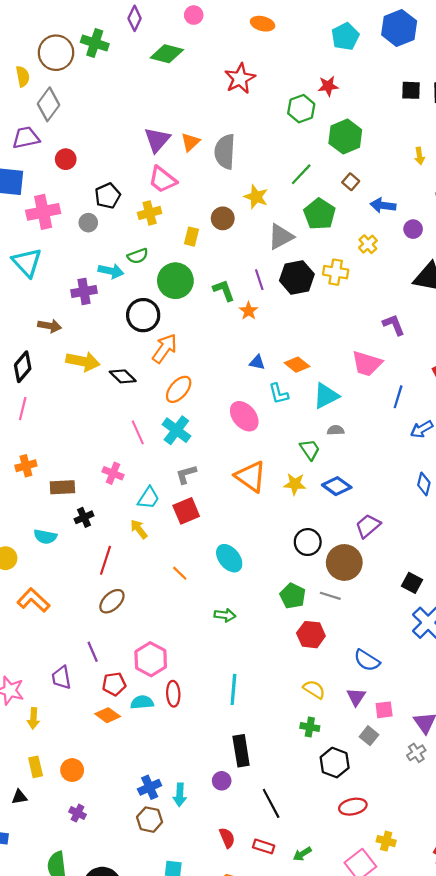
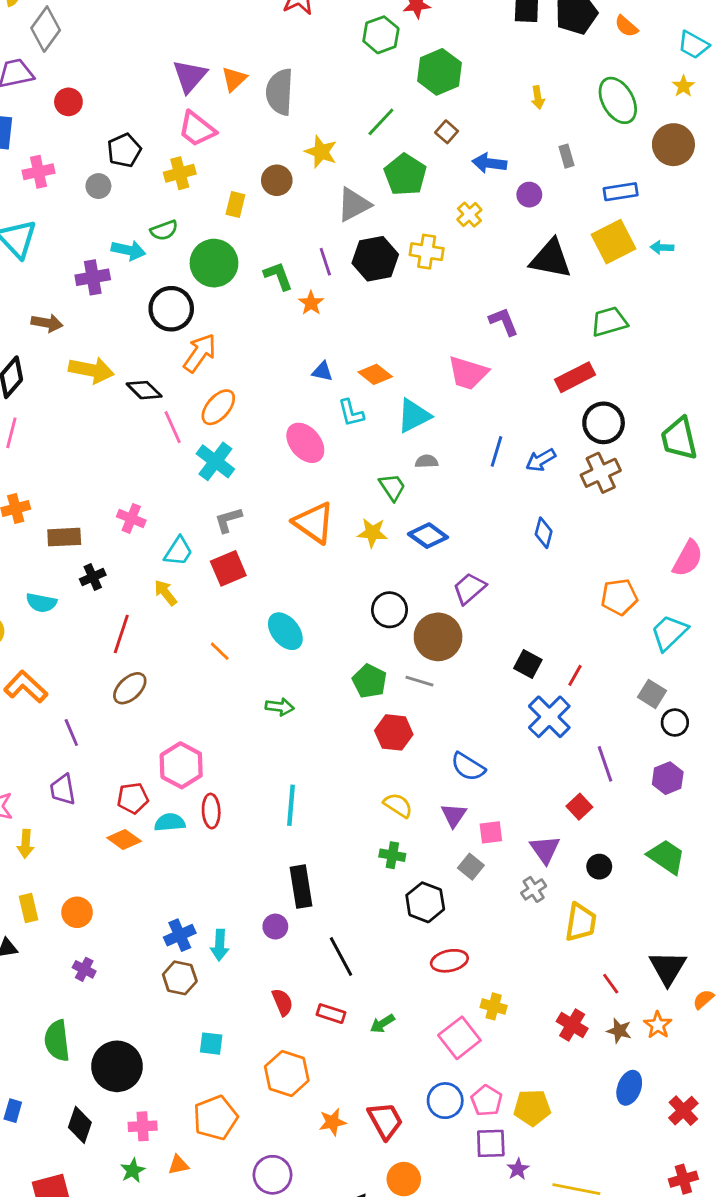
pink cross: (43, 212) -> (39, 172), size x0.7
blue line: (398, 397) -> (497, 451), moved
pink line: (138, 432) -> (173, 427), moved
purple line: (93, 652) -> (71, 732), moved

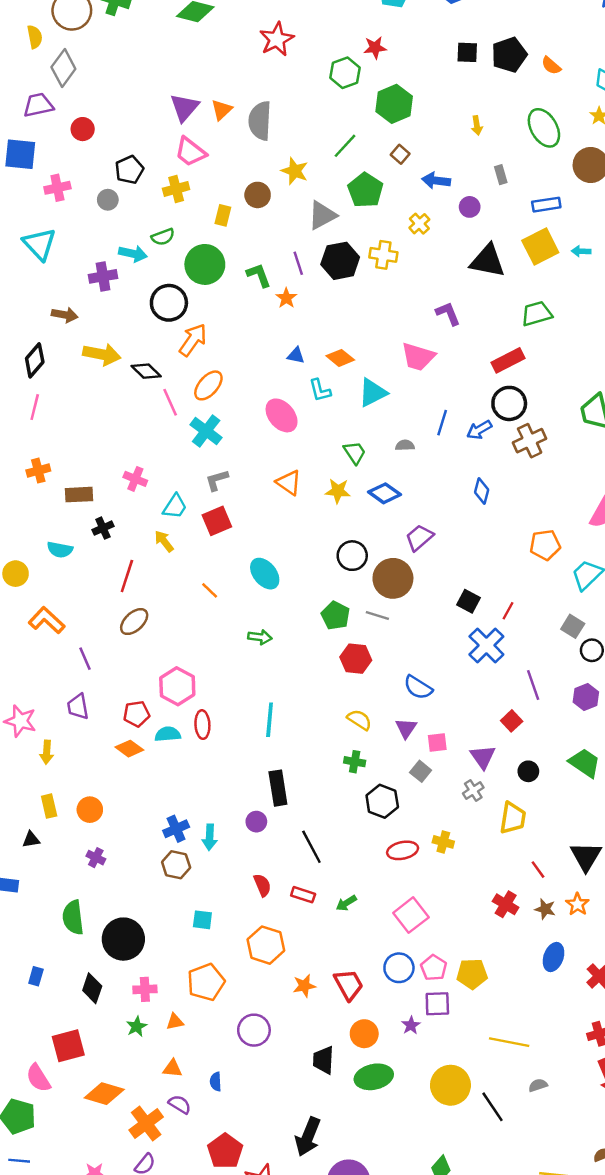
black circle: (604, 423) -> (509, 403), moved
gray semicircle: (427, 461) -> (405, 445), moved
orange triangle: (314, 523) -> (289, 483), size x0.7
yellow cross: (494, 1006) -> (443, 842), moved
purple star: (518, 1169) -> (411, 1025), moved

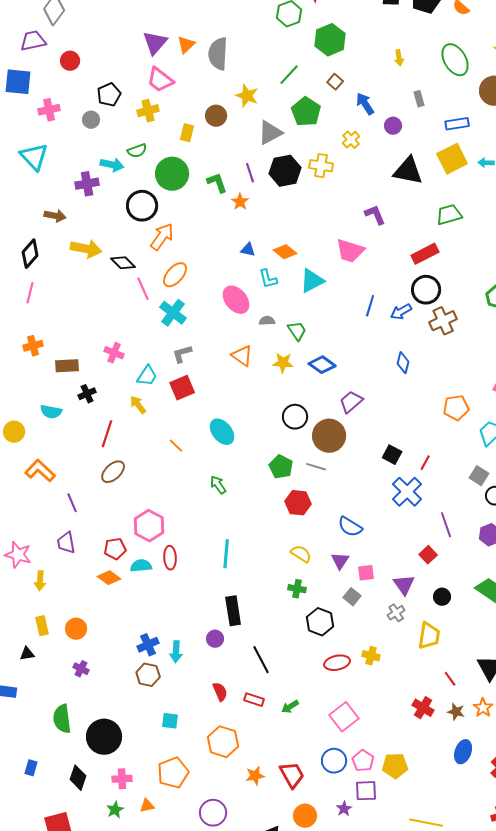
blue arrow: (436, 181) -> (365, 104), turned 50
gray semicircle: (405, 445) -> (267, 321), moved
green arrow: (260, 637) -> (218, 485), turned -132

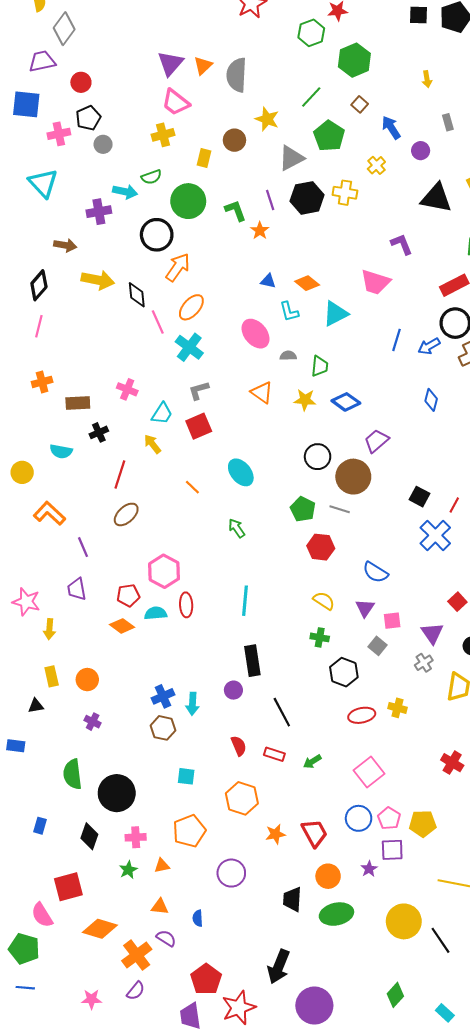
black pentagon: (109, 95) -> (88, 118), moved
black diamond: (123, 263) -> (137, 295), turned 40
green trapezoid: (297, 331) -> (320, 366), turned 40

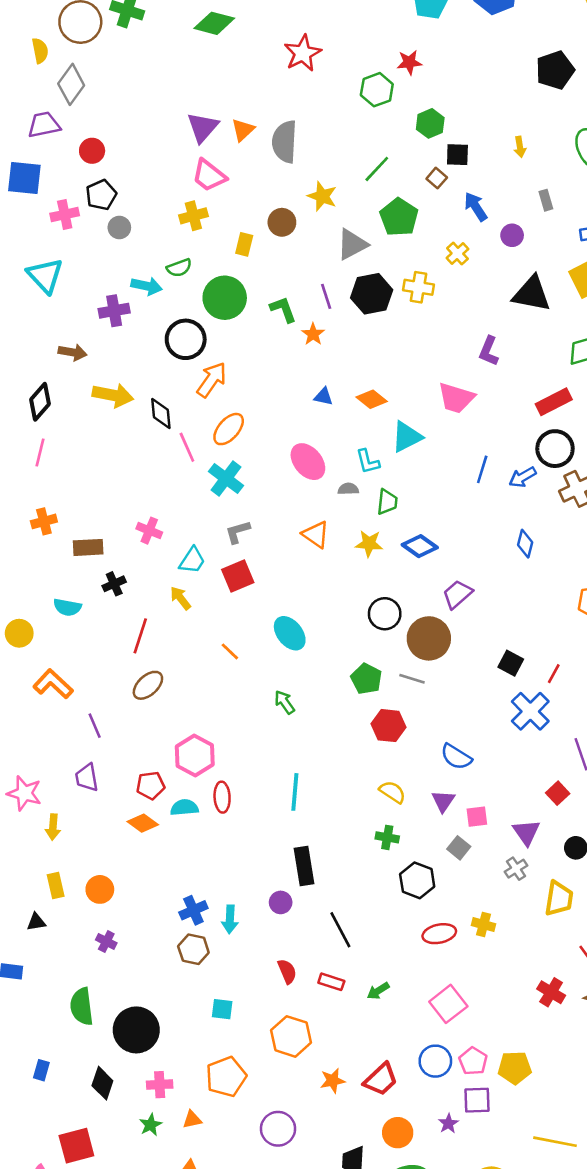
black square: (418, 15) -> (457, 155), moved
green hexagon: (354, 60) -> (430, 123), size x0.7
purple L-shape: (402, 244) -> (489, 351), turned -135
cyan L-shape: (289, 312) -> (368, 462), moved
red trapezoid: (314, 833) -> (381, 1079), turned 76

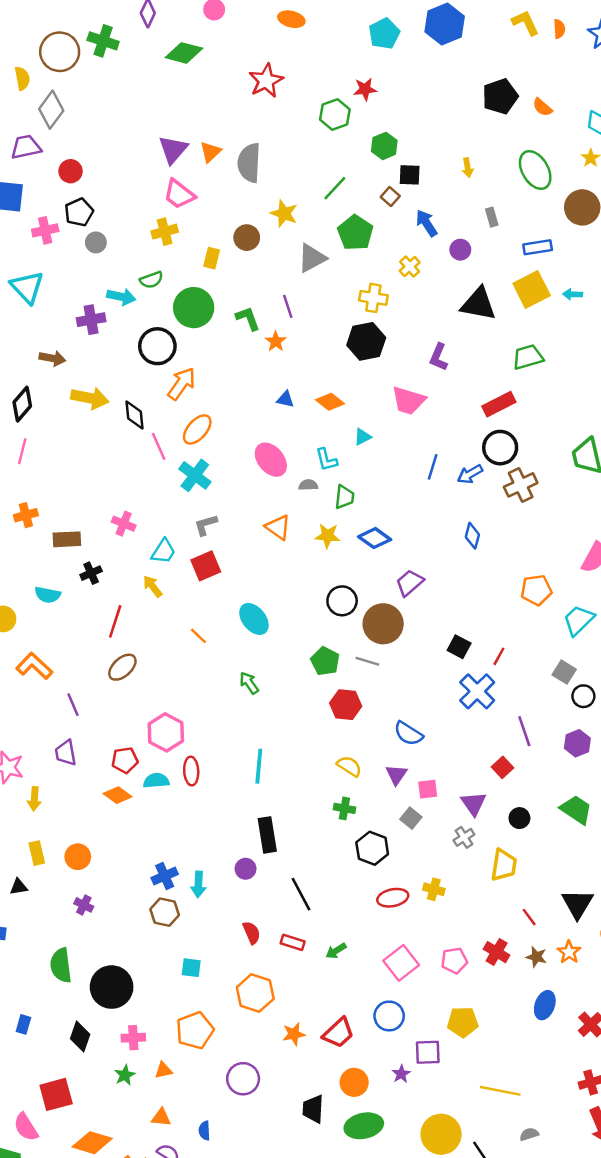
black hexagon: (372, 294) -> (366, 341), moved
cyan triangle: (407, 437) -> (363, 437), size x0.6
pink pentagon: (473, 1061) -> (454, 960), moved, turned 30

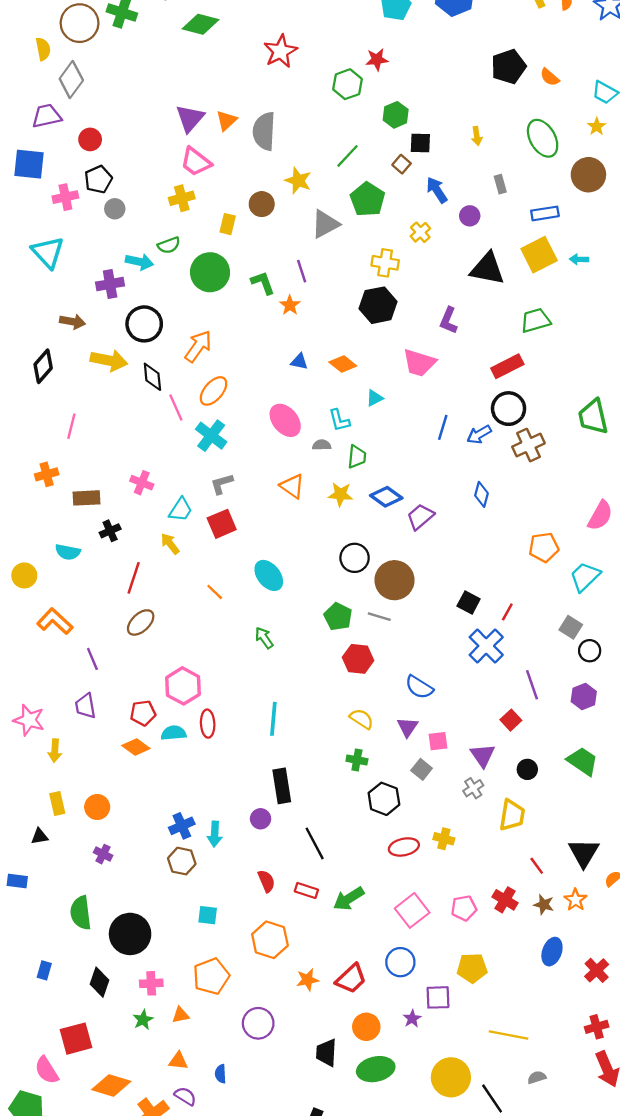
black circle: (157, 346) -> (144, 324), moved
pink line: (22, 451) -> (71, 426), moved
purple trapezoid: (410, 583) -> (420, 517), moved
green arrow: (336, 951) -> (349, 899), size x1.5

